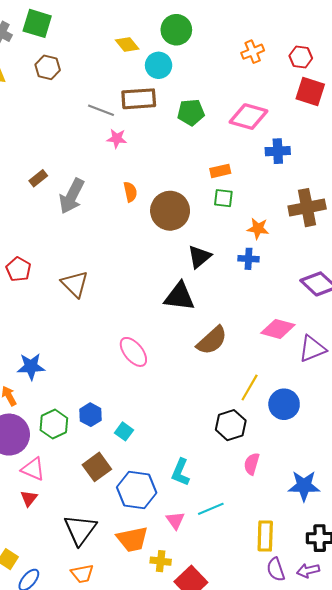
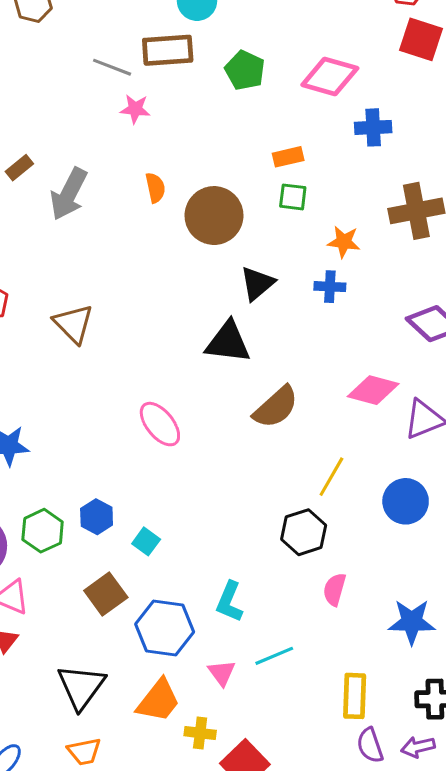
green pentagon: (191, 112) -> (245, 70), turned 30
blue circle: (284, 404) -> (406, 501), moved
orange trapezoid: (132, 539) -> (158, 701), turned -40

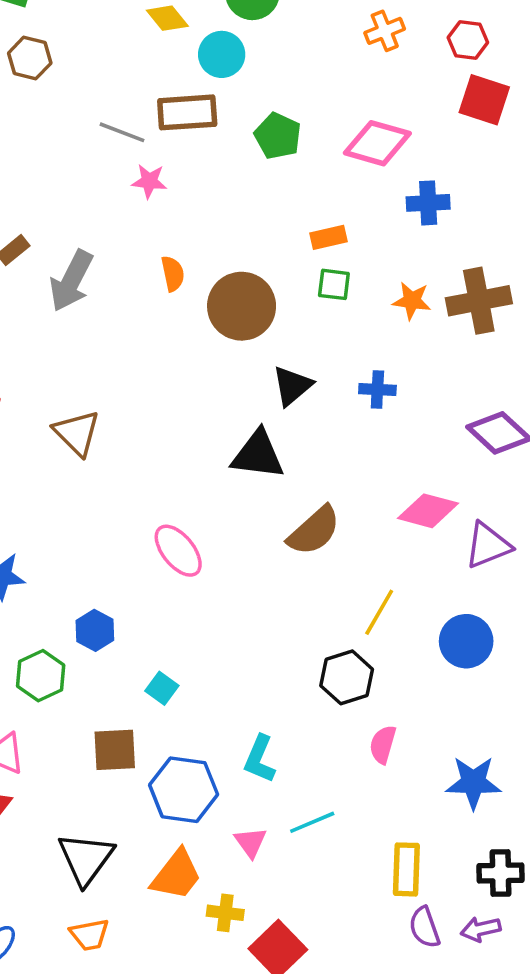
orange star: (344, 242) -> (412, 301), moved
blue hexagon: (97, 517) -> (95, 630), moved
brown square: (106, 594) -> (115, 750), turned 33

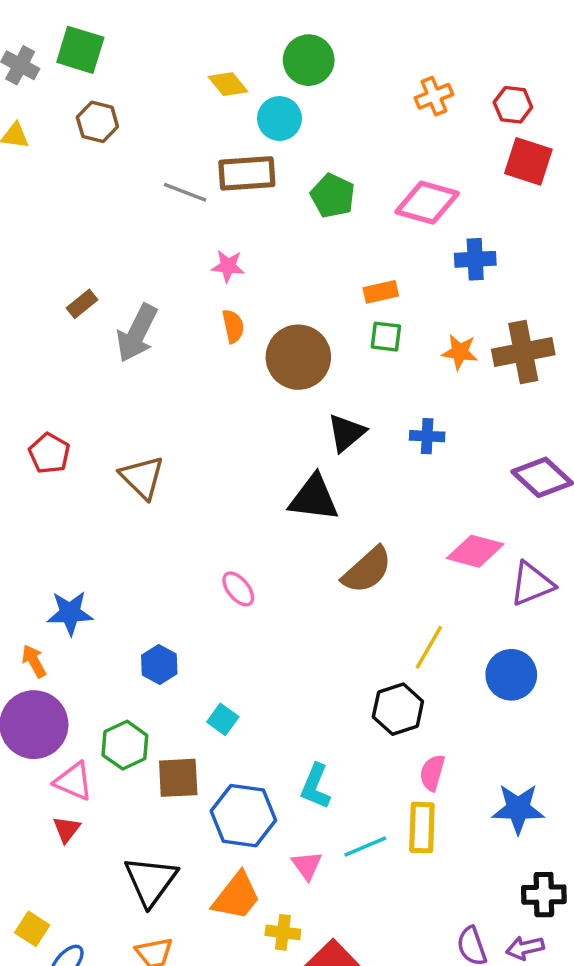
pink star: (149, 181) -> (228, 266), moved
pink ellipse: (178, 551) -> (238, 589), size x0.7
green hexagon: (41, 676) -> (125, 745), moved
yellow rectangle: (406, 869) -> (422, 828), moved

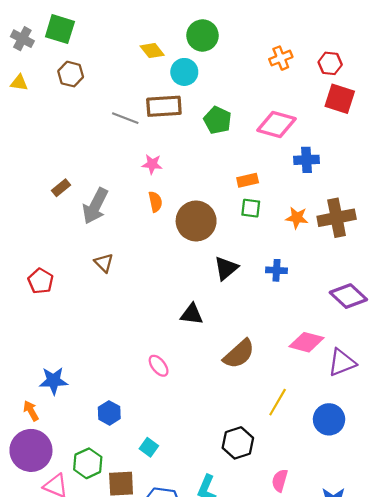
brown triangle: (142, 477) -> (104, 263), moved, size x0.7
black triangle: (314, 498) -> (192, 314), moved, size x0.7
black hexagon: (398, 709) -> (238, 443), moved

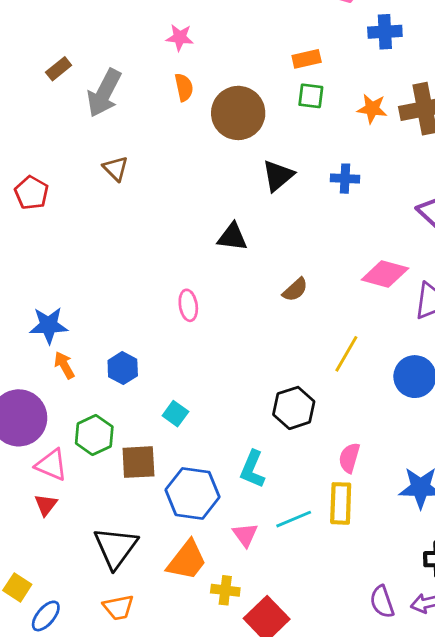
brown semicircle: (239, 354) -> (295, 290), size x0.6
pink ellipse: (159, 366) -> (188, 305), turned 30
orange arrow: (31, 411) -> (64, 365), moved

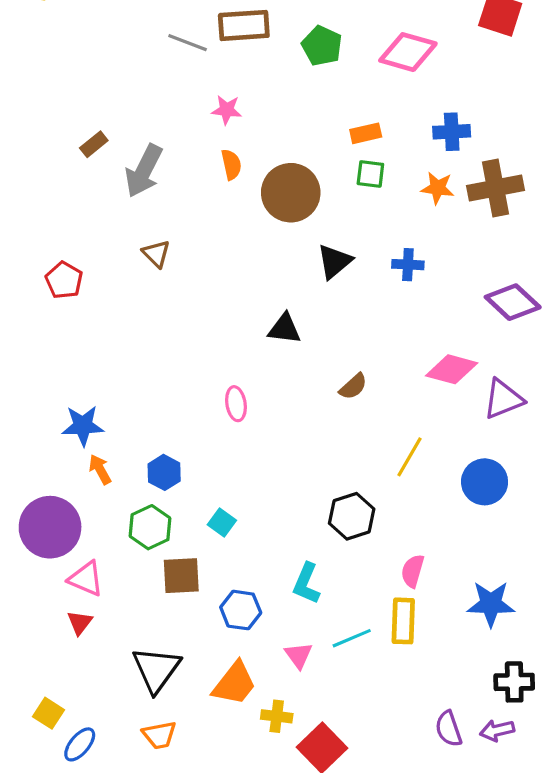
blue cross: (385, 32) -> (452, 132), moved
green hexagon: (94, 435) -> (150, 527), moved
blue hexagon: (193, 493) -> (241, 610), size x0.7

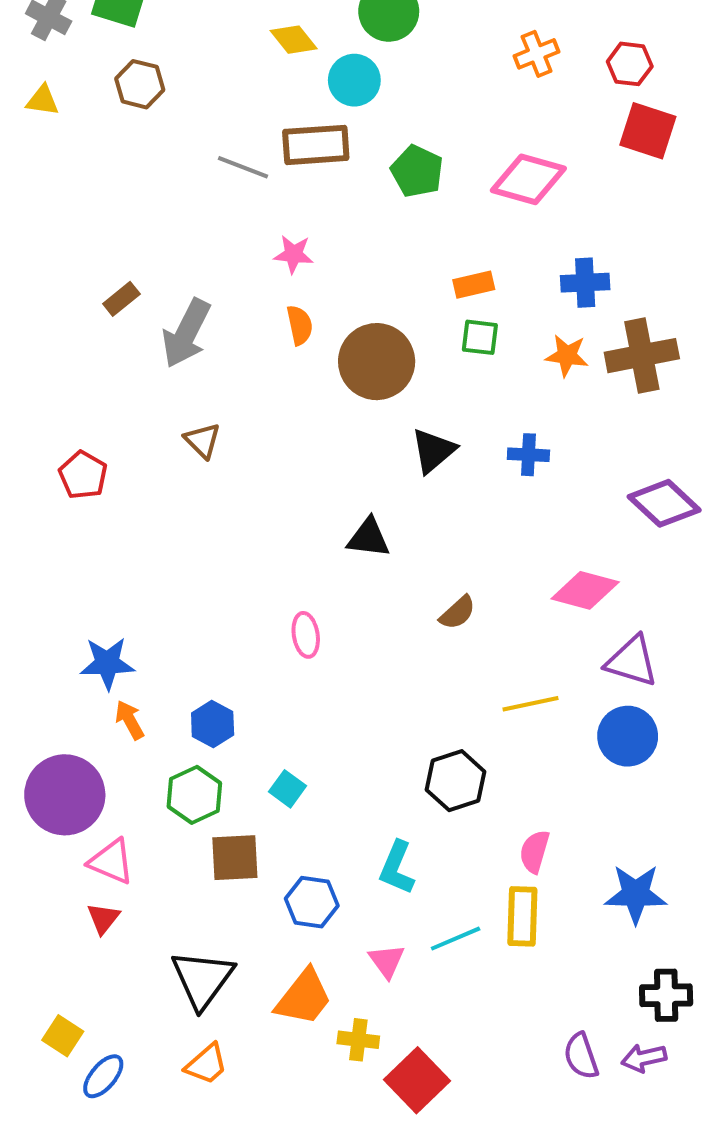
purple triangle: (503, 399) -> (632, 661), moved, turned 39
yellow line: (409, 457) -> (530, 704), turned 48
orange trapezoid: (159, 735) -> (207, 1064), turned -30

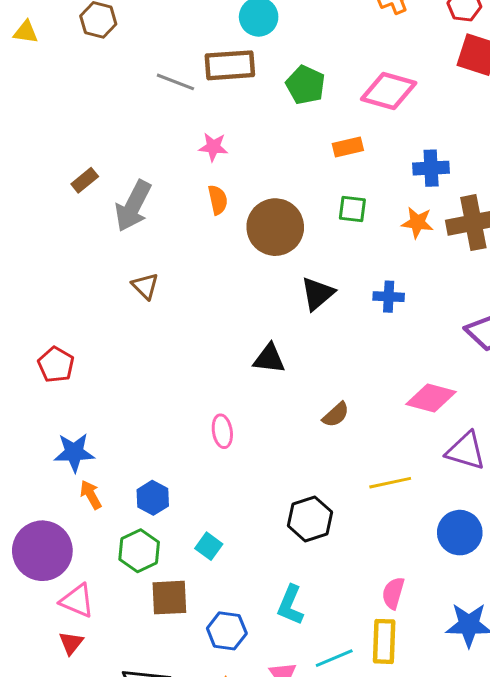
orange rectangle: (474, 285) -> (348, 147), moved
red pentagon: (83, 475) -> (56, 365), moved
blue circle: (628, 736) -> (460, 533), moved
black hexagon: (456, 781) -> (310, 519), moved

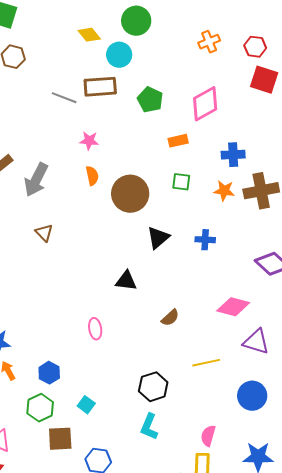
pink diamond: (389, 91) -> (205, 104), turned -45
cyan L-shape: (290, 605) -> (149, 427), moved

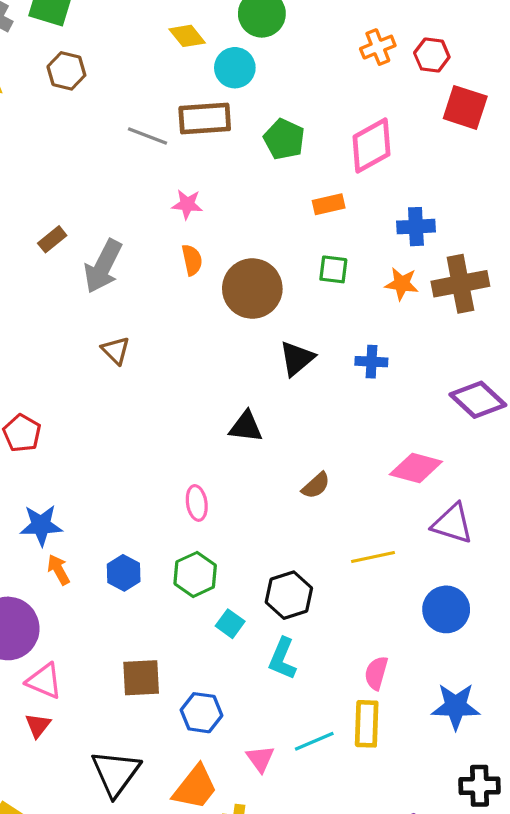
red hexagon: (255, 47) -> (432, 55), moved
cyan square: (86, 405) -> (230, 624), moved
green hexagon: (40, 408) -> (195, 574), moved

